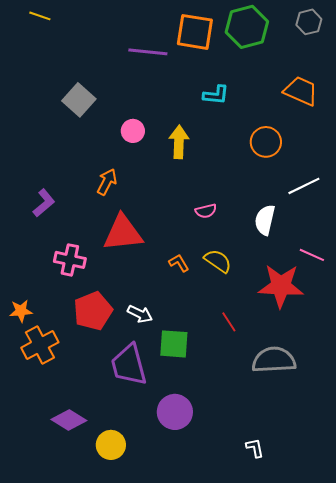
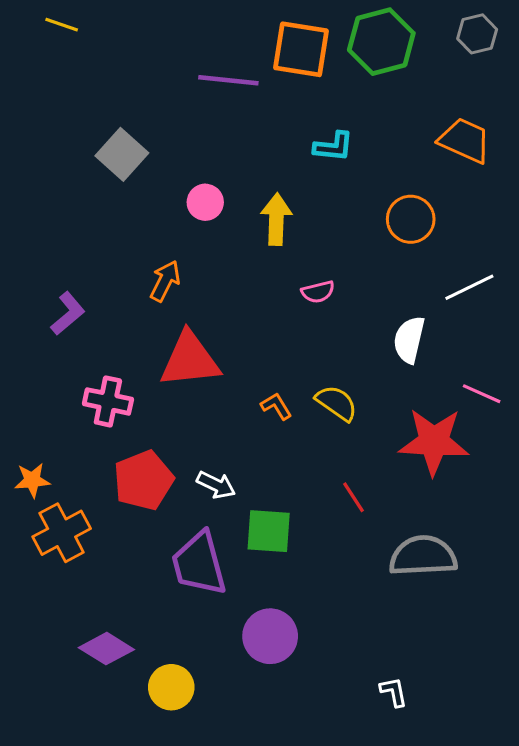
pink semicircle: (206, 211) -> (318, 292), moved

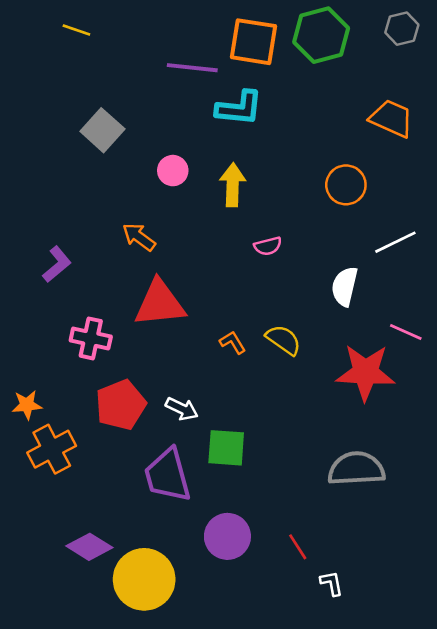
yellow line: (62, 25) -> (76, 30), moved
cyan L-shape: (333, 147) -> (239, 108), moved, size x1.4
orange arrow: (165, 281) -> (139, 237), turned -80
red line: (354, 497) -> (298, 547), moved
yellow circle: (171, 687) -> (144, 579), size x1.6

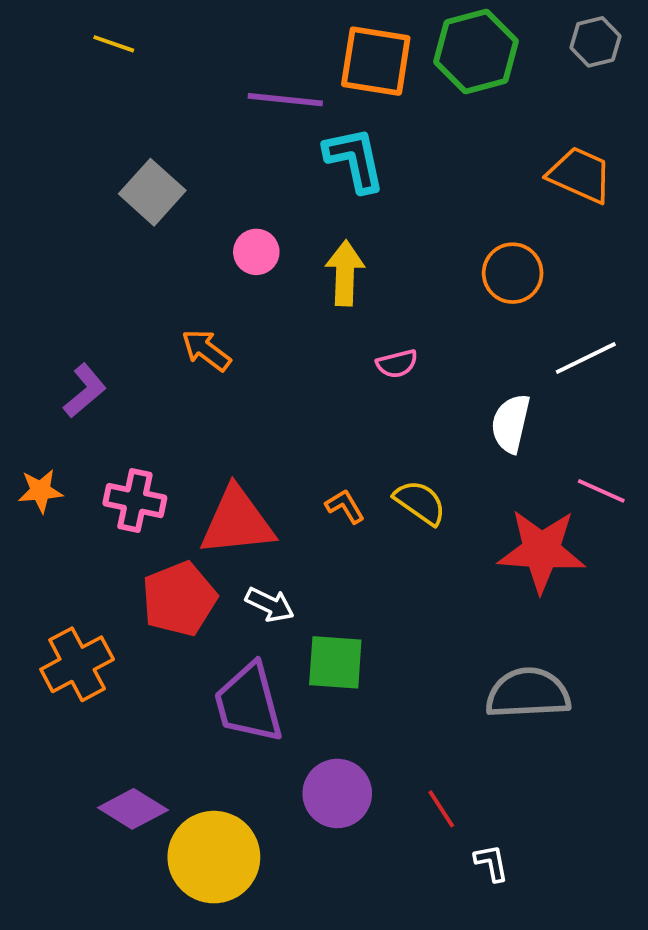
cyan L-shape: (239, 108) -> (355, 159), turned -108
red triangle: (160, 303) -> (237, 522), moved
orange star: (27, 405) -> (40, 491), moved

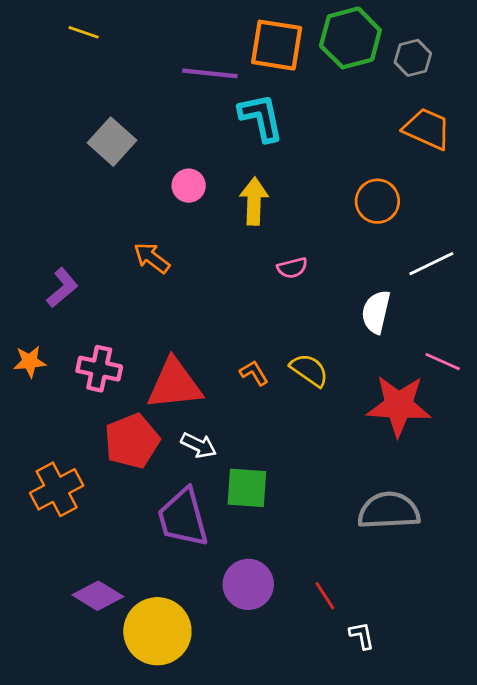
gray hexagon: (595, 42) -> (413, 58), moved

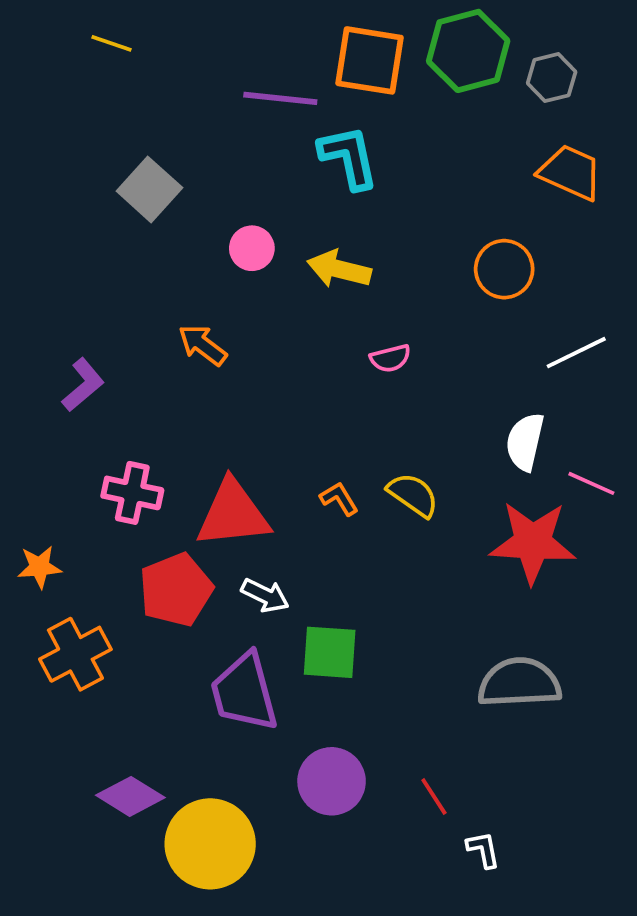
yellow arrow: (254, 201) -> (339, 269), turned -78
white semicircle: (376, 312) -> (525, 442), moved
orange star: (30, 362) -> (39, 567), moved

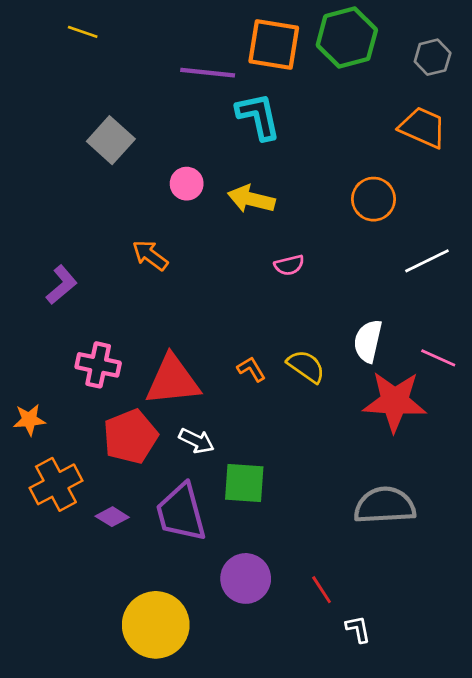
gray hexagon: (552, 78) -> (433, 57), moved
white semicircle: (525, 442) -> (368, 341), moved
purple diamond: (130, 796) -> (112, 517), moved, size x0.7

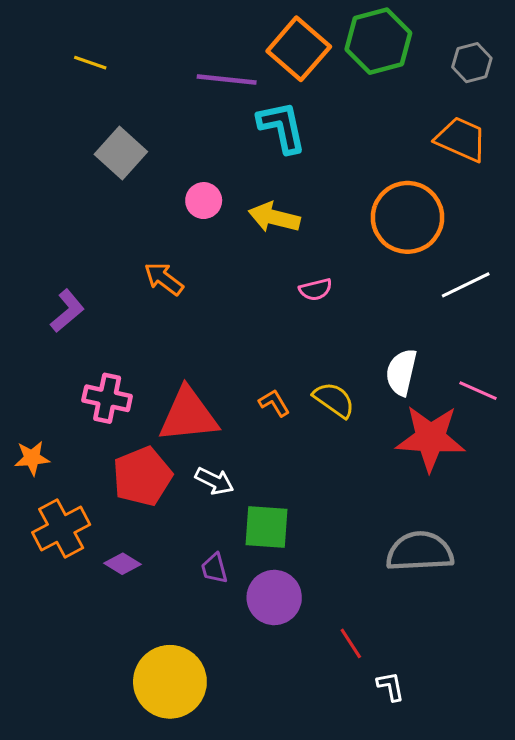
yellow line: (83, 32) -> (90, 63), moved
orange square: (274, 45) -> (299, 49), turned 32
orange circle: (374, 199) -> (407, 217), size x1.5
purple trapezoid: (181, 512) -> (214, 568), moved, size x0.5
purple circle: (246, 578) -> (274, 597), moved

